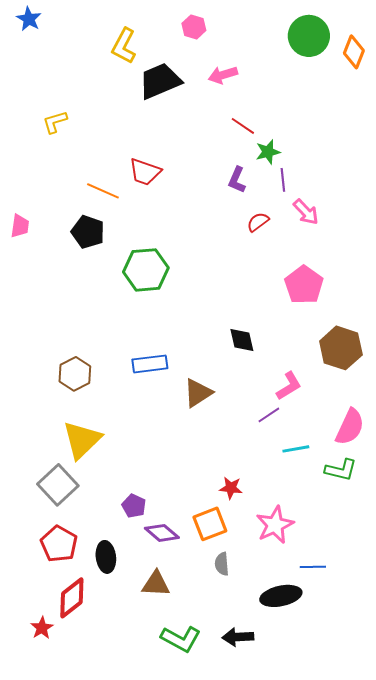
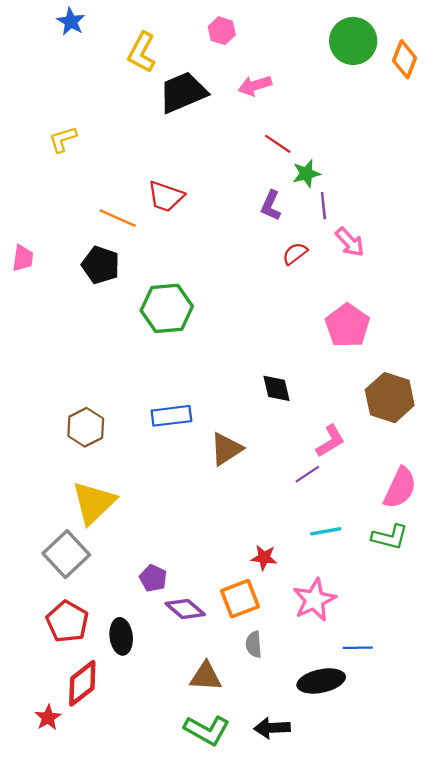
blue star: (29, 19) -> (71, 22), moved
cyan line: (296, 449) -> (326, 531), moved
brown triangle: (156, 584) -> (206, 676), moved

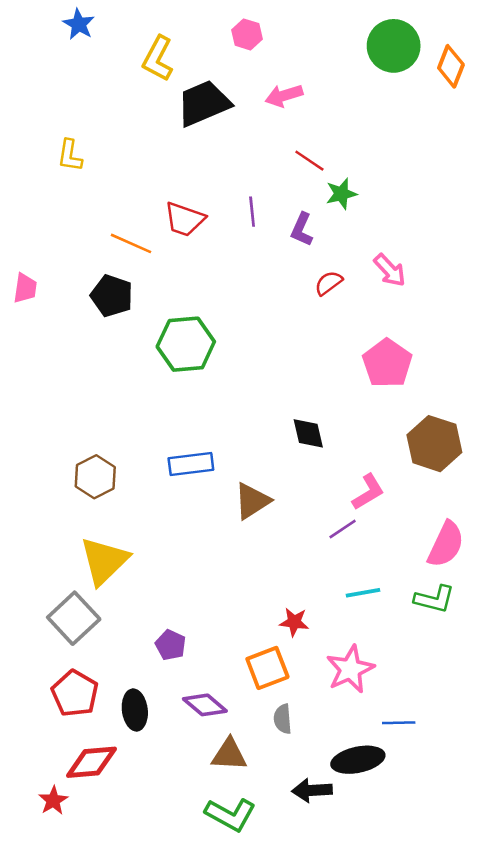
yellow L-shape: (63, 139) -> (70, 156), turned -64
purple line: (323, 206) -> (252, 212), moved
purple diamond: (185, 609) -> (205, 705), moved
red diamond: (82, 683) -> (91, 762), turned 33
black arrow: (272, 728) -> (312, 790), moved

